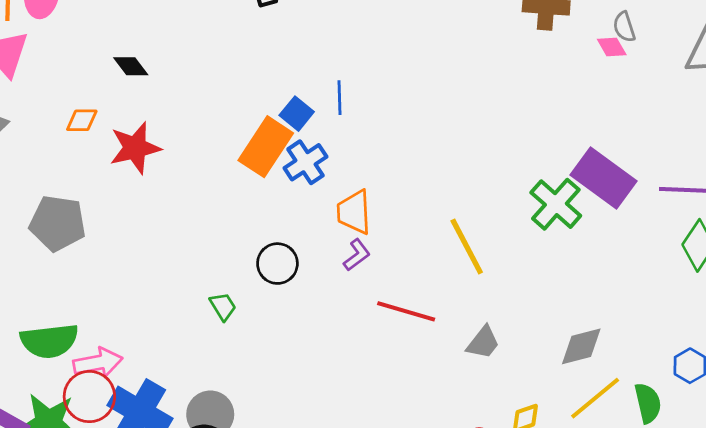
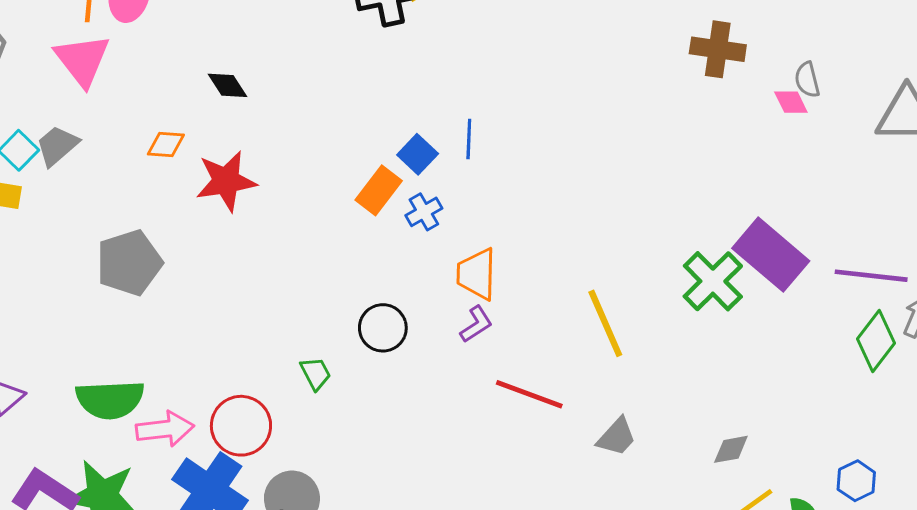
orange rectangle: (266, 147) -> (379, 190), size x0.7
blue cross: (305, 162) -> (424, 212), size x0.7
gray pentagon: (58, 223) -> (129, 263), turned -30
gray diamond: (581, 346) -> (731, 449), size x0.7
red circle: (89, 397) -> (241, 426), moved

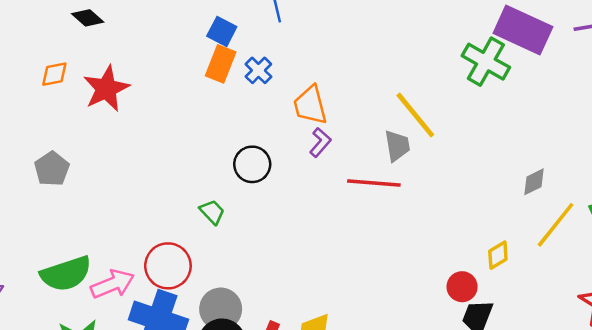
blue square: (418, 154) -> (222, 31), moved
gray pentagon: (129, 263) -> (52, 169), size x0.7
gray trapezoid: (617, 437) -> (397, 146), moved, turned -36

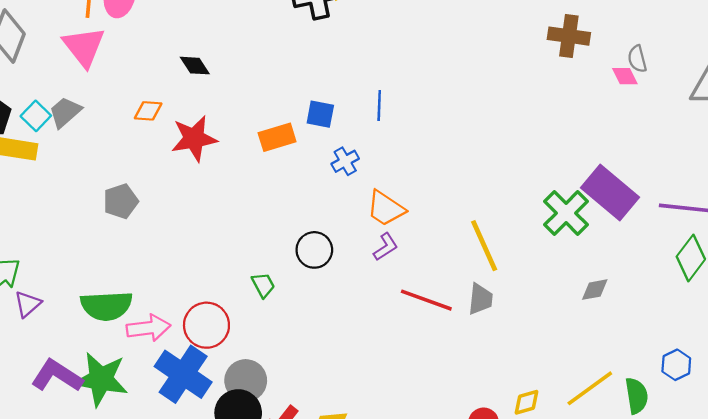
blue square: (222, 31) -> (320, 114), turned -32
orange rectangle: (221, 64) -> (277, 137), moved, turned 36
orange trapezoid: (310, 105) -> (386, 208), turned -57
gray trapezoid: (397, 146) -> (480, 299), moved
gray diamond: (534, 182) -> (595, 290), moved

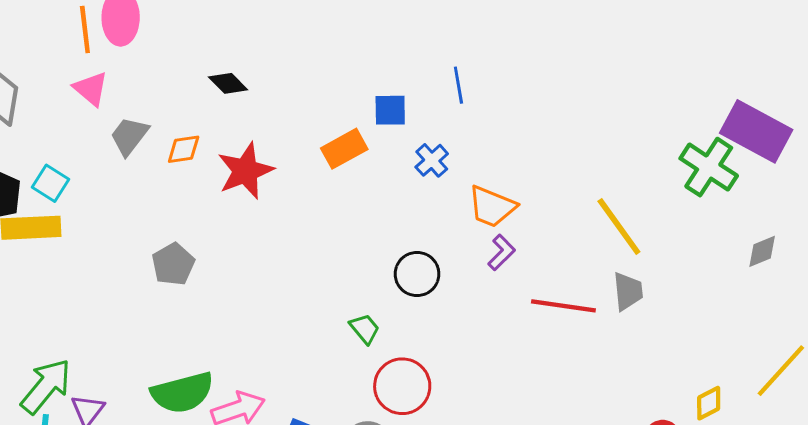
pink triangle: (84, 47) -> (91, 89), size x0.7
gray trapezoid: (65, 112) -> (129, 136), moved
red circle: (206, 325) -> (402, 386), moved

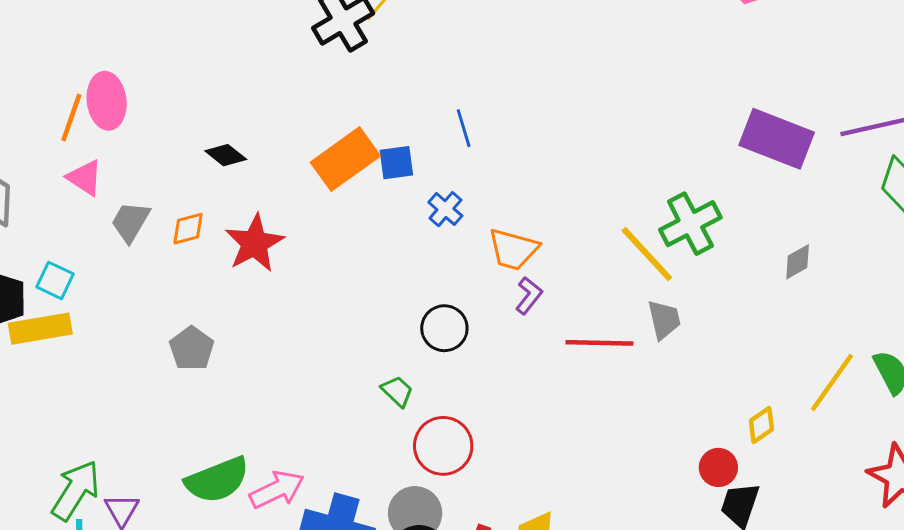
orange line: (85, 30) -> (71, 117), turned 33
orange rectangle: (344, 149) -> (345, 159), moved, size x1.4
green cross: (709, 167) -> (690, 224), moved, turned 36

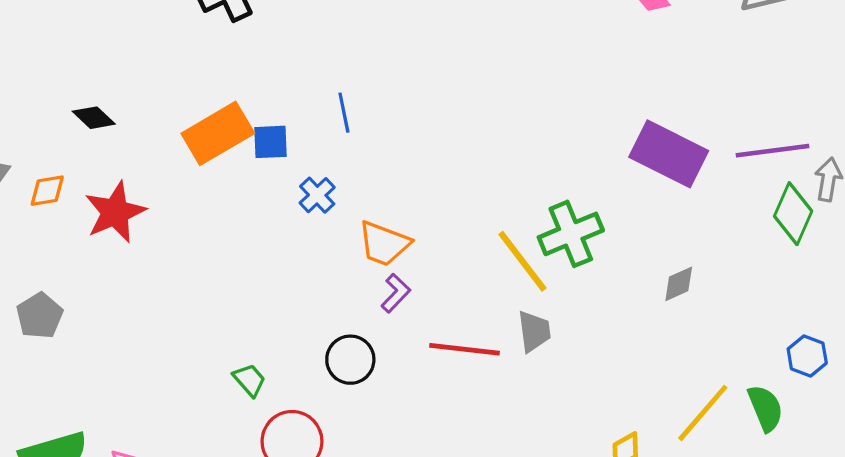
black circle: (444, 328) -> (350, 360), moved

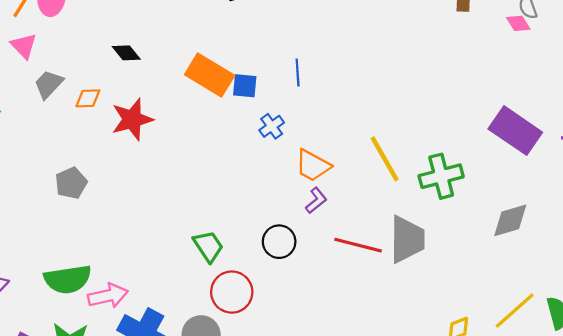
orange rectangle: (218, 133) -> (210, 75), turned 54
yellow line: (522, 261) -> (385, 159), moved
gray diamond: (679, 284) -> (510, 220), size x1.5
gray trapezoid: (534, 331) -> (407, 239), size x1.6
green trapezoid: (249, 380) -> (208, 246), size x1.4

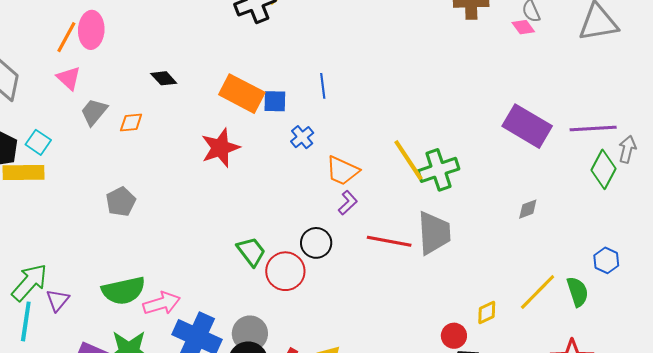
red star: (132, 119) -> (220, 148), moved
green cross: (441, 176) -> (438, 170), moved
gray diamond: (510, 220) -> (528, 209), size x0.6
red circle: (232, 292) -> (285, 271), moved

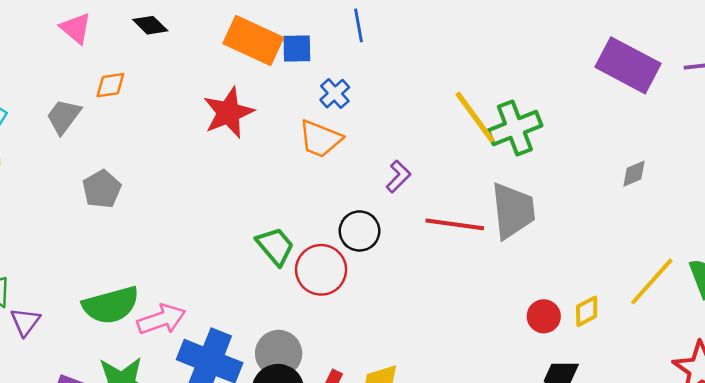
pink triangle: (69, 78) -> (76, 28), moved
gray trapezoid: (94, 112) -> (64, 117), moved
orange trapezoid: (342, 171) -> (320, 139), moved
red circle: (454, 336) -> (544, 316), moved

